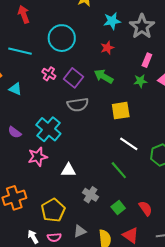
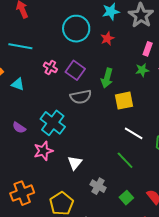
cyan circle: (62, 38) -> (76, 29), moved
green arrow: (104, 76) -> (107, 78), moved, turned -102
white triangle: (68, 170) -> (75, 163), turned -49

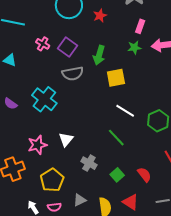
pink star: (43, 151) -> (37, 145), moved

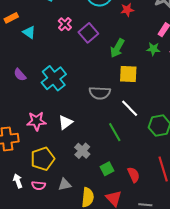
gray semicircle: (73, 74) -> (100, 93), moved

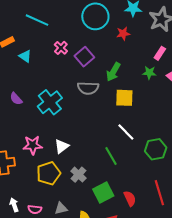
gray semicircle: (100, 93) -> (88, 88), moved
yellow pentagon: (43, 159) -> (49, 173), moved
green square: (107, 169) -> (103, 192), size x1.5

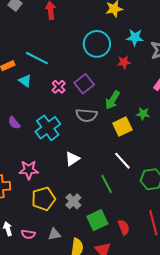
cyan line: (37, 20) -> (37, 58), moved
pink cross: (61, 48) -> (59, 87), moved
green star: (149, 73) -> (143, 114), moved
yellow square: (124, 98) -> (122, 126), turned -30
white triangle: (62, 146) -> (72, 159), moved

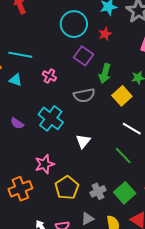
purple square: (84, 84) -> (83, 56), moved
gray cross: (73, 201) -> (98, 191), moved, turned 35

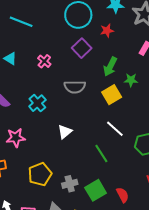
cyan line: (20, 55) -> (21, 22), moved
green arrow: (105, 73) -> (110, 67), moved
cyan cross: (51, 118) -> (37, 103), size x0.7
pink star: (45, 164) -> (16, 138), moved

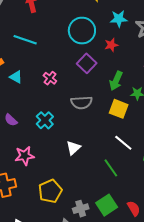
yellow square: (112, 95) -> (119, 109), turned -36
gray cross: (70, 184) -> (81, 209), moved

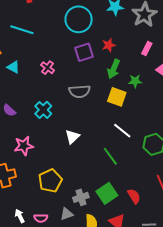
red star: (111, 45) -> (109, 45), moved
purple square: (87, 63) -> (84, 52), turned 30

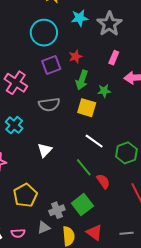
pink cross: (48, 68) -> (16, 83), size x1.6
red semicircle: (134, 196) -> (103, 181), moved

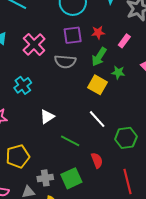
pink rectangle: (114, 58) -> (124, 41), moved
gray semicircle: (49, 104) -> (65, 62), moved
green line: (84, 167) -> (70, 141), moved, turned -36

